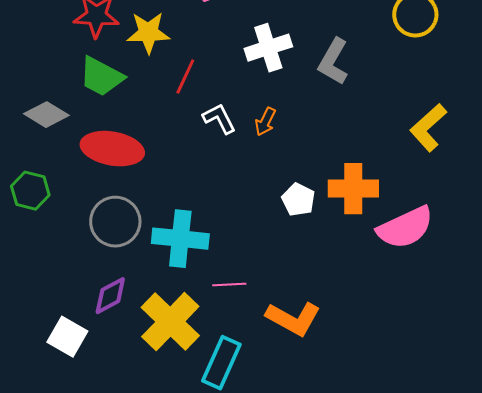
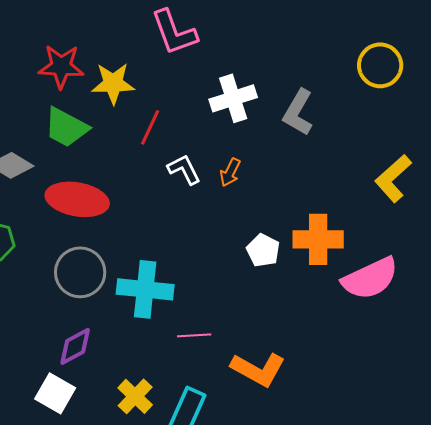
yellow cross: (170, 322) -> (135, 396), moved, size x0.6
white square: (67, 337) -> (55, 393), moved

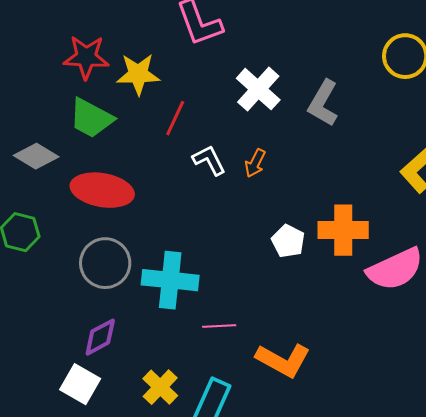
white cross: (233, 98) -> (258, 89), turned -30

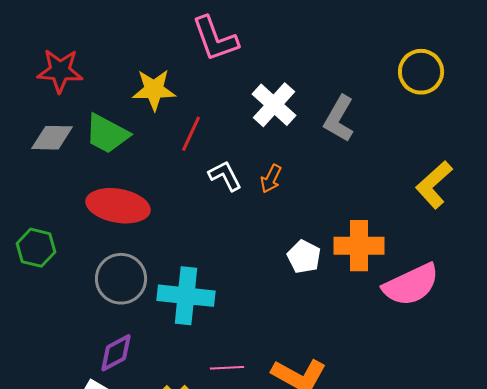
red star: (86, 57) -> (60, 71), moved
gray diamond: (36, 156) -> (52, 138), moved, turned -30
pink line: (219, 326) -> (227, 368), moved

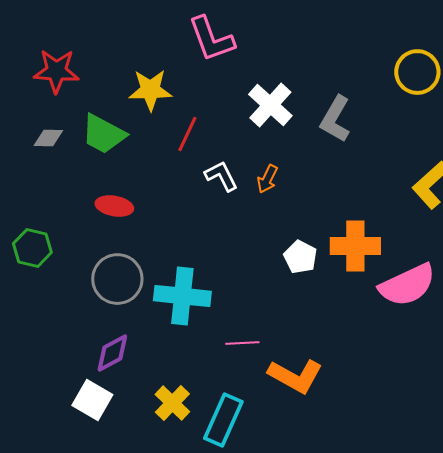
gray diamond: (52, 138) -> (48, 138), size x0.7
red ellipse: (118, 206) -> (114, 206), size x0.6
pink line: (227, 368) -> (242, 343), moved

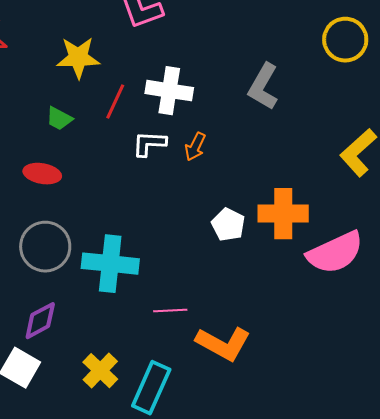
white cross: (270, 105) -> (169, 91), moved, turned -33
green trapezoid: (103, 134) -> (59, 119), moved, size x0.6
white L-shape: (221, 176) -> (149, 144), turned -60

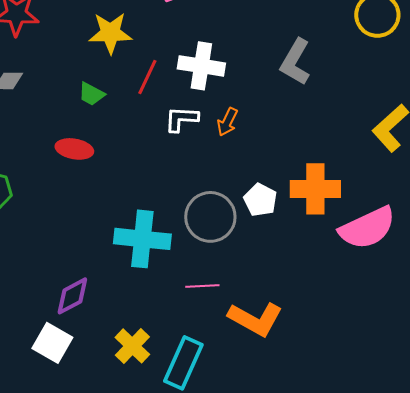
gray circle: (45, 247) -> (210, 217), moved

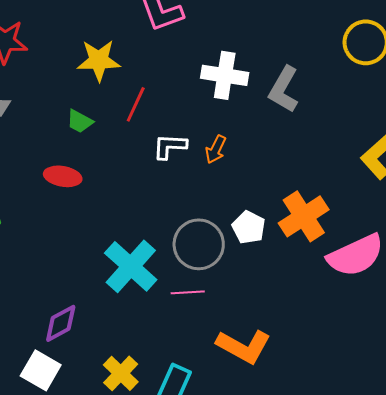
white cross: (201, 66) -> (225, 75), moved
orange cross: (315, 189) -> (304, 216), turned -33
cyan cross: (142, 239) -> (131, 266), turned 36
pink line: (202, 286) -> (188, 292), moved

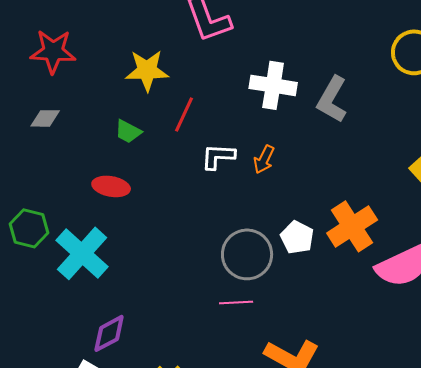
cyan cross: (131, 266) -> (82, 253), moved

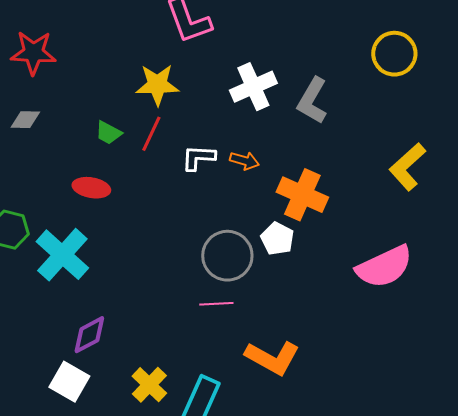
yellow star: (147, 70) -> (157, 85), moved
white cross: (273, 85) -> (253, 87), turned -33
red line: (184, 114) -> (151, 134), moved
orange arrow: (264, 159) -> (244, 161), turned -100
orange cross: (352, 226) -> (302, 195), moved, turned -33

